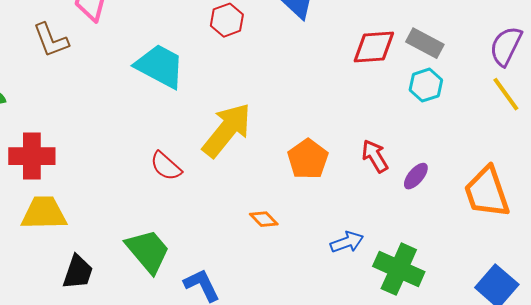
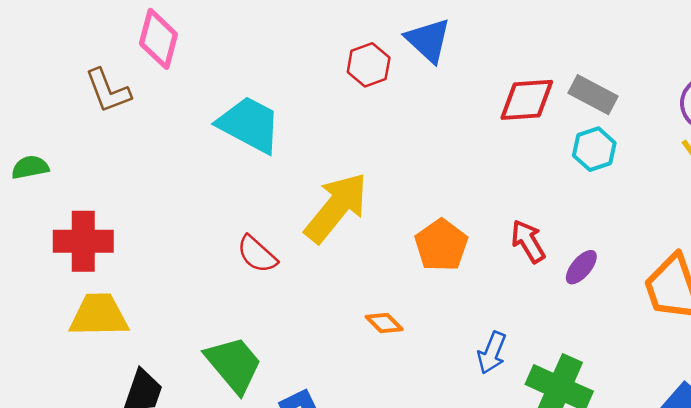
red hexagon: (227, 20) -> (369, 65), moved
blue arrow: (347, 242) -> (492, 353), turned 132

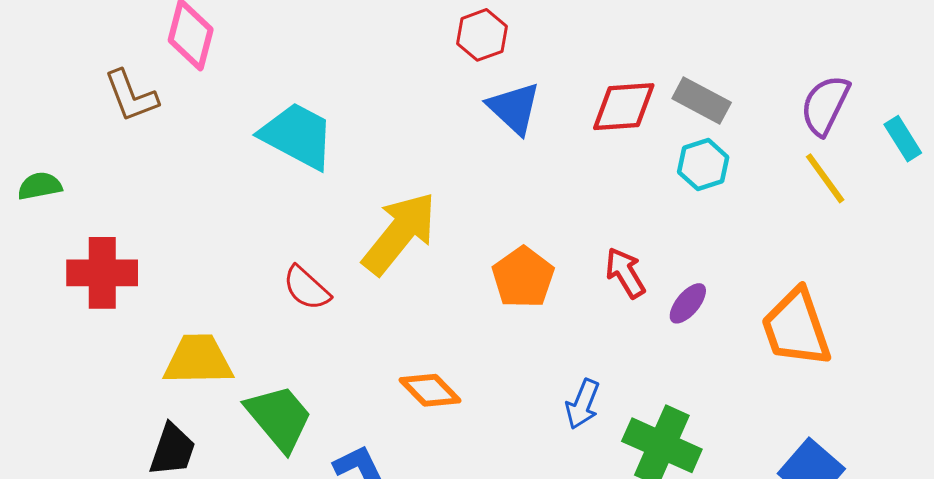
blue triangle: (428, 40) -> (514, 108), moved
red hexagon: (369, 65) -> (482, 35), moved
yellow trapezoid: (99, 315) -> (198, 360), moved
orange diamond: (384, 323) -> (430, 390), moved, size x1.4

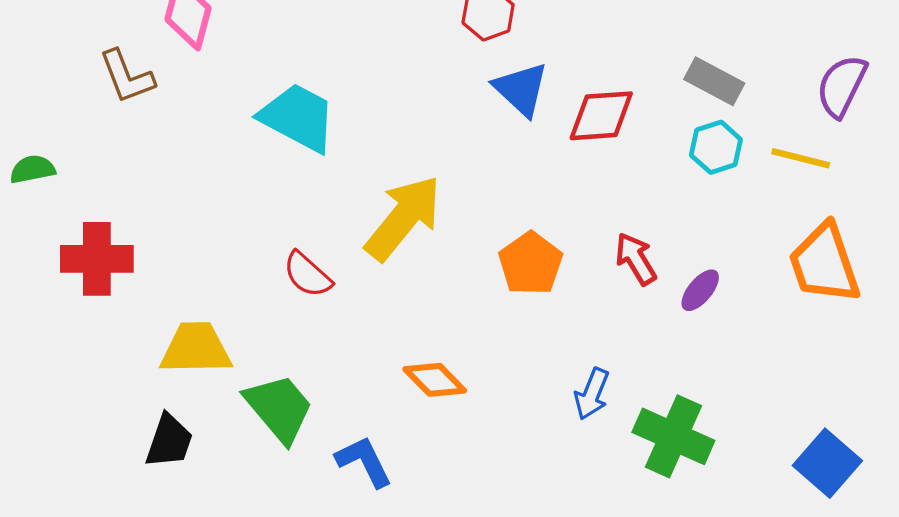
red diamond: (624, 107) -> (601, 116), moved
yellow line: (825, 178) -> (801, 158), moved, turned -40
orange trapezoid: (796, 328) -> (824, 264), moved

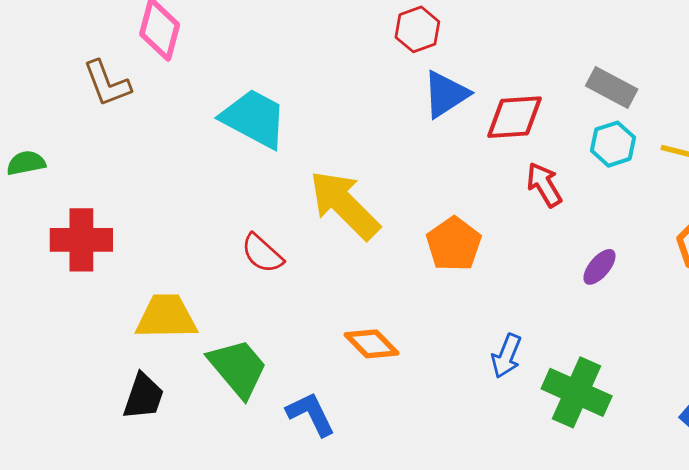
blue triangle: (521, 89) -> (446, 94), turned 44
yellow arrow: (403, 218) -> (344, 205), turned -84
red arrow: (636, 259) -> (544, 185), moved

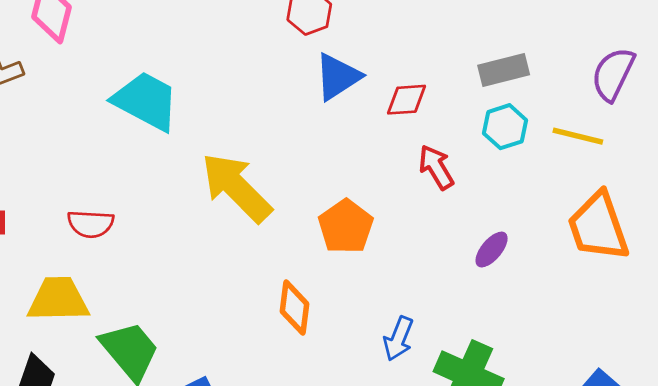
gray rectangle: (612, 87) -> (504, 70), turned -42
red diamond: (514, 117) -> (406, 100), size x0.7
red semicircle: (262, 253) -> (91, 224), moved, turned -39
orange diamond: (371, 344) -> (294, 308), moved, turned 52

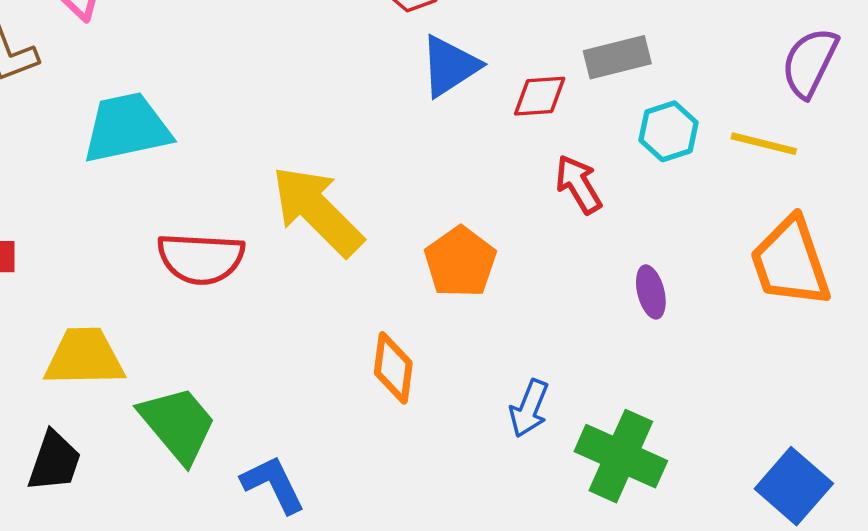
gray rectangle: (504, 70) -> (617, 57), moved
cyan trapezoid: (146, 101) -> (127, 128), moved, turned -40
red semicircle: (91, 224) -> (201, 258), moved, size x1.4
purple ellipse: (492, 250) -> (651, 292), turned -54

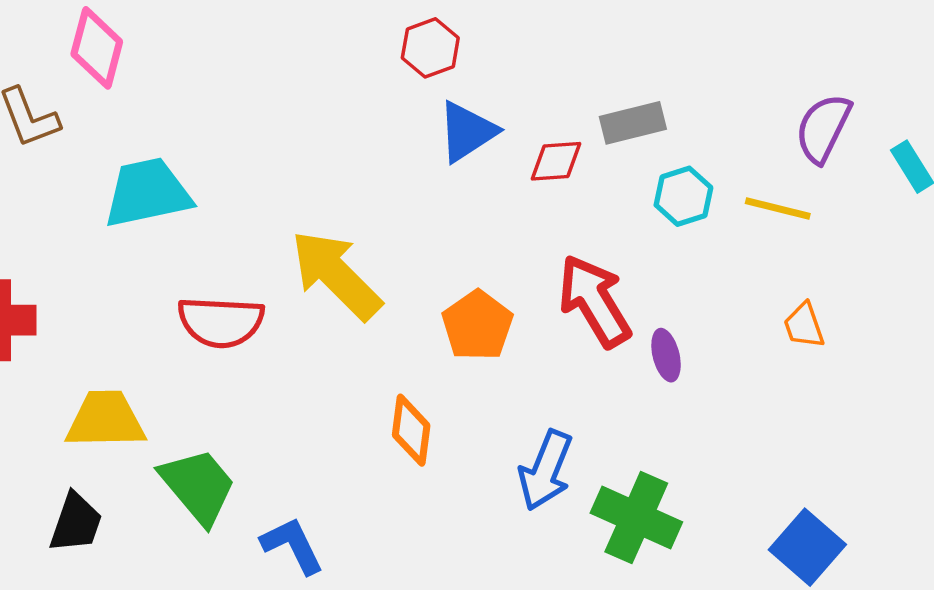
red arrow: (578, 184) -> (594, 301), moved, size x1.6
orange trapezoid: (790, 262) -> (804, 325), size x0.5
blue arrow: (529, 408) -> (546, 470), size x1.4

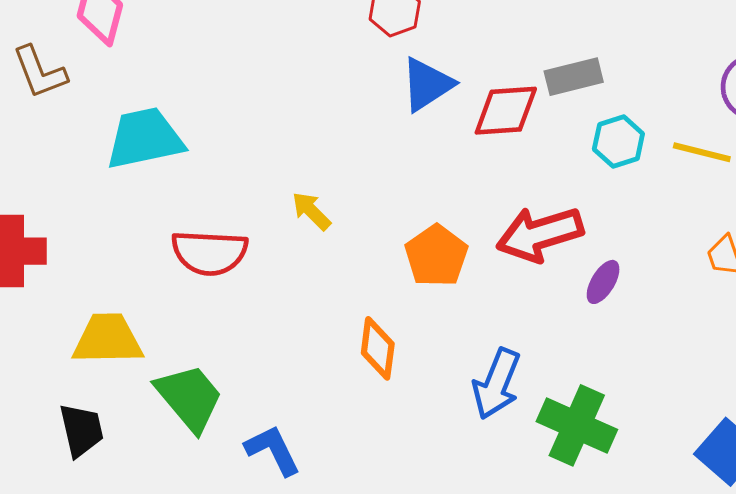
red diamond: (556, 161) -> (506, 111), size x1.4
yellow arrow: (336, 275) -> (311, 211), size x0.5
red arrow: (594, 301) -> (540, 234), turned -76
purple ellipse: (666, 355) -> (603, 282), turned 45
black trapezoid: (76, 523) -> (81, 430), turned -32

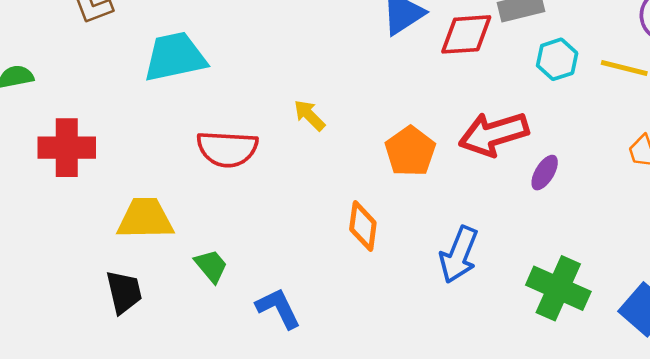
green trapezoid: (189, 398) -> (211, 266), size x0.6
green cross: (577, 425) -> (558, 288), moved

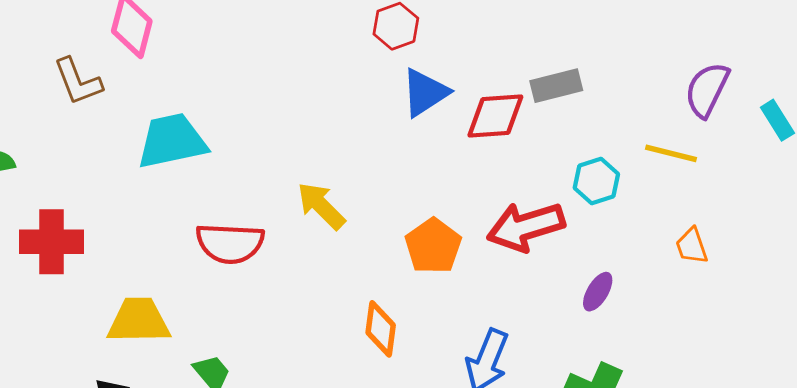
cyan hexagon: (557, 59) -> (596, 181), moved
yellow arrow: (309, 115) -> (321, 206), size x1.4
purple ellipse: (545, 173) -> (598, 292), moved

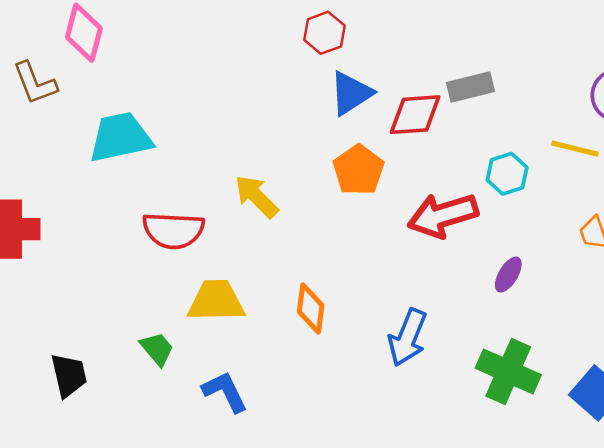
orange pentagon: (433, 246) -> (358, 170), moved
yellow trapezoid: (139, 321) -> (216, 301), moved

